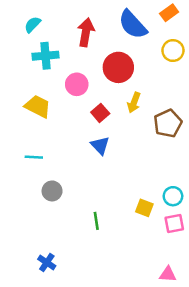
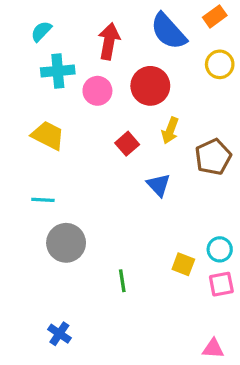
pink circle: (77, 84) -> (97, 91), moved
blue triangle: (100, 145) -> (159, 185), moved
gray circle: (52, 191) -> (66, 243), size x1.5

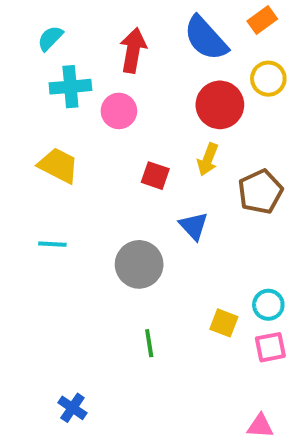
red circle: (150, 86) -> (220, 105), moved
red square: (127, 144) -> (155, 176), turned -30
gray circle: (66, 243) -> (139, 264), moved

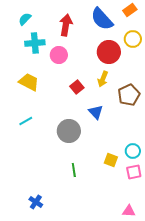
red square: (155, 176) -> (77, 87), turned 32
cyan line: (52, 244) -> (26, 121), turned -32

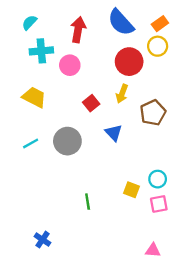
orange rectangle: (130, 10) -> (160, 24), moved
gray circle: (69, 131) -> (67, 141), moved

